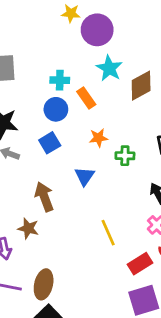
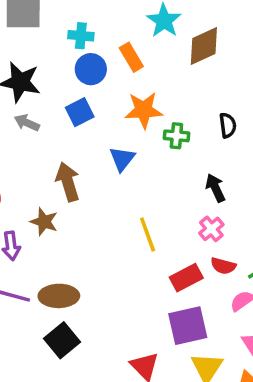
cyan cross: (60, 80) -> (81, 36), moved
orange star: (98, 138) -> (144, 110), size x1.5
brown ellipse: (44, 284) -> (59, 296), turned 72

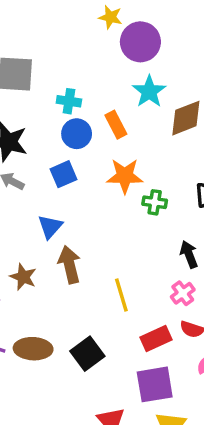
blue triangle: (122, 159) -> (50, 227), moved
brown arrow: (68, 182) -> (69, 265), moved
black square: (62, 340) -> (87, 354), moved

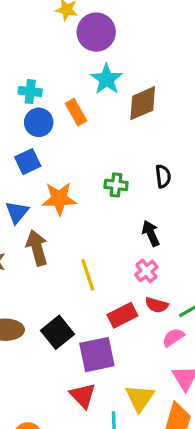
orange star: (125, 176) -> (59, 199), moved
purple square: (155, 384) -> (97, 355), moved

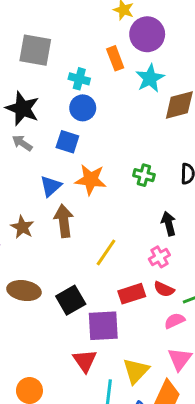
orange rectangle: (76, 112) -> (115, 58), moved
blue square: (28, 162) -> (67, 142), turned 35
yellow line: (88, 275) -> (106, 252), turned 44

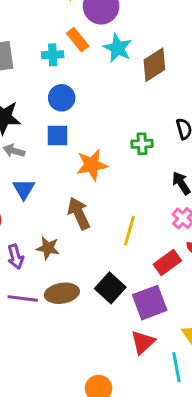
cyan cross: (79, 79) -> (53, 55), moved
blue triangle: (51, 186) -> (24, 189), moved
brown star: (22, 227) -> (48, 248), moved
red triangle: (85, 361) -> (143, 342), turned 40

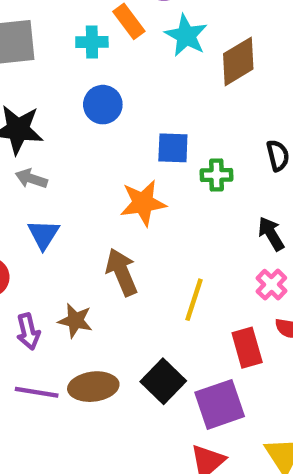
blue square: (57, 135) -> (173, 148), moved
red rectangle: (167, 263) -> (247, 348), turned -72

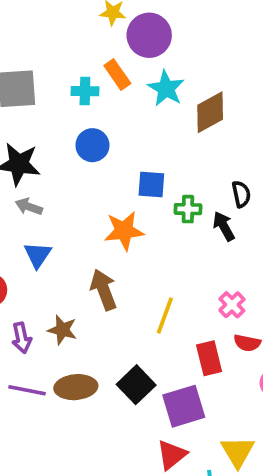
black arrow: (271, 234) -> (224, 226), moved

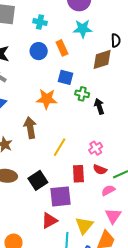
orange rectangle: (117, 75) -> (62, 48), moved
cyan star: (166, 88) -> (83, 29), turned 30
brown diamond: (210, 112) -> (102, 59), moved
black semicircle: (241, 194) -> (116, 40), moved

